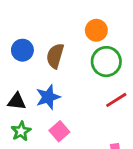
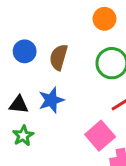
orange circle: (96, 30) -> (104, 19), moved
pink square: (59, 131) -> (100, 136), moved, size x1.4

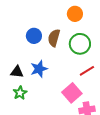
blue circle: (25, 51) -> (34, 36), moved
brown semicircle: (59, 57) -> (54, 38), moved

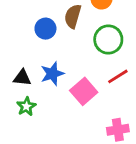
brown semicircle: (54, 38) -> (73, 16), moved
pink square: (72, 93) -> (84, 91), moved

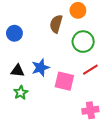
blue circle: (45, 29) -> (14, 33), moved
pink square: (84, 91) -> (64, 81), turned -36

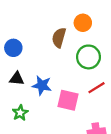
blue star: (40, 68) -> (42, 85), turned 30
black triangle: (18, 71) -> (17, 79), moved

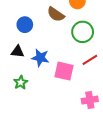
brown semicircle: (59, 38) -> (56, 14), turned -72
blue circle: (13, 48) -> (25, 25), moved

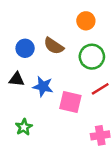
brown semicircle: (56, 14) -> (54, 46), moved
green star: (21, 82) -> (24, 127), moved

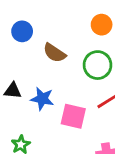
orange circle: (86, 21) -> (102, 25), moved
blue circle: (25, 48) -> (22, 31), moved

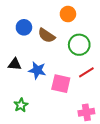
orange circle: (102, 25) -> (68, 14), moved
blue circle: (22, 31) -> (24, 27), moved

